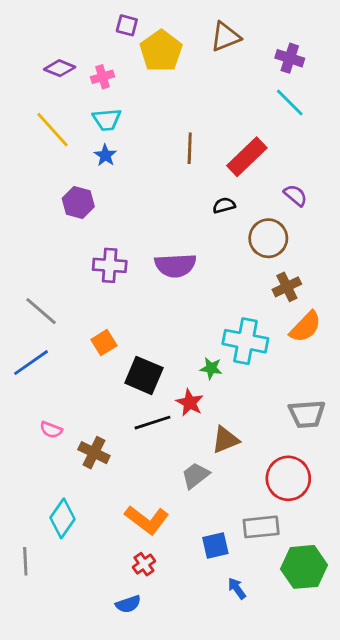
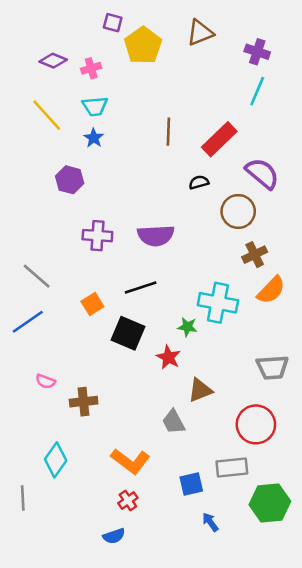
cyan line: (290, 102) -> (257, 91), turned 68
purple semicircle: (295, 195) -> (262, 173), size x1.6
black line: (153, 423) -> (141, 288), moved
brown cross: (94, 453) -> (84, 402), turned -32
gray trapezoid: (195, 475) -> (174, 422), turned -80

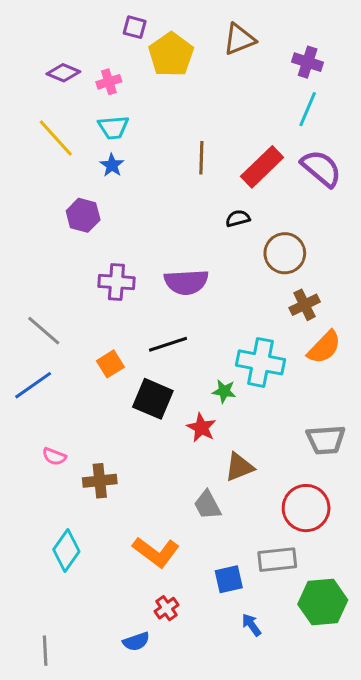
purple semicircle: (262, 173) -> (321, 168), moved
gray line: (23, 498) -> (45, 651), moved
red cross: (128, 500) -> (167, 608), moved

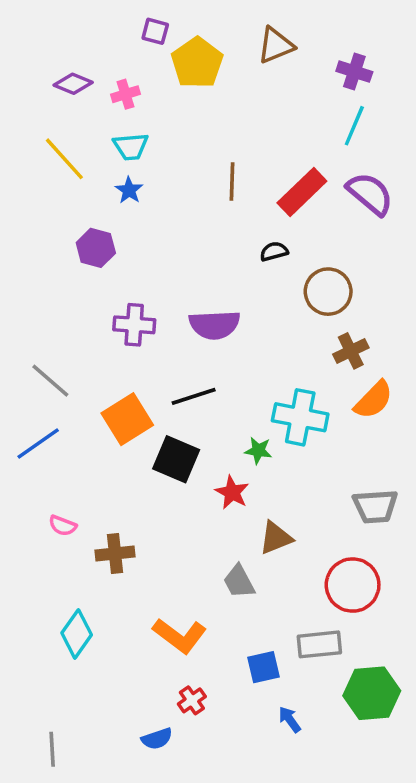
orange square: (110, 364) -> (127, 419), size x1.6

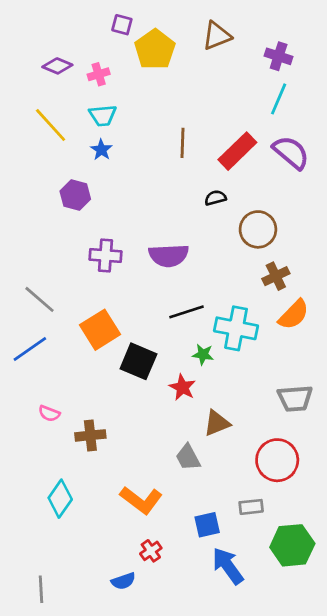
black line: (194, 396) -> (187, 312), moved
gray rectangle: (319, 644) -> (251, 507), size x0.7
blue arrow: (290, 719) -> (228, 566), size x1.8

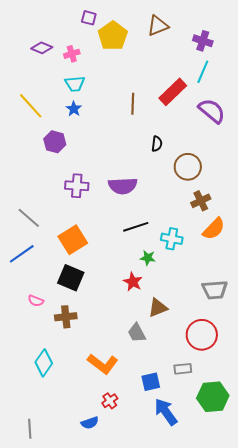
yellow line: (51, 125) -> (31, 106), moved
red rectangle: (237, 151) -> (173, 92), moved
black semicircle: (215, 198) -> (157, 144), turned 112
cyan cross: (236, 328) -> (172, 239), size x0.7
black square: (138, 361) -> (71, 278), moved

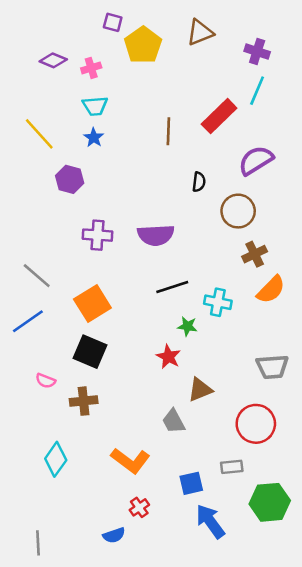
purple semicircle: (212, 111) -> (256, 160), moved, turned -72

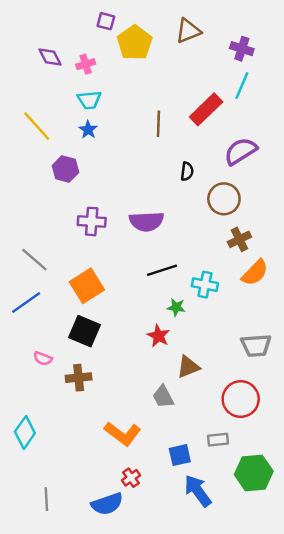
purple diamond: (53, 60) -> (50, 57), turned 40
cyan diamond: (56, 459) -> (25, 432), moved
blue semicircle: (114, 535) -> (107, 504), size x1.5
gray line: (38, 543) -> (46, 499), moved

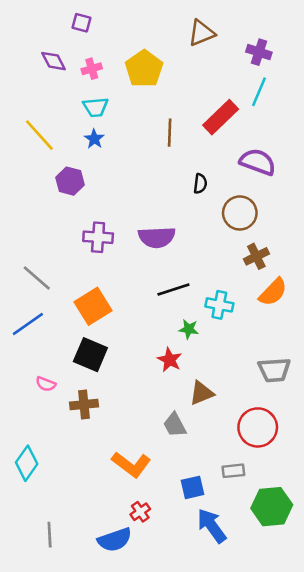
purple square: (106, 21) -> (81, 23), moved
yellow pentagon: (135, 43) -> (144, 69), moved
purple semicircle: (241, 151) -> (258, 162), turned 52

